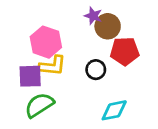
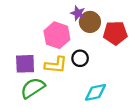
pink hexagon: (46, 42) -> (57, 35), moved
red pentagon: (125, 51) -> (115, 33), moved
yellow L-shape: (52, 66) -> (56, 65), moved

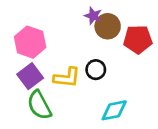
pink hexagon: (57, 35) -> (30, 42), moved
purple square: (25, 64) -> (30, 76), turned -35
green semicircle: (33, 88) -> (39, 105), turned -85

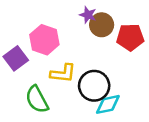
pink hexagon: (30, 42) -> (44, 40), moved
black circle: (96, 70) -> (94, 86), moved, size x1.6
purple square: (30, 76) -> (16, 58), moved

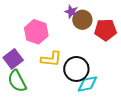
purple square: (16, 58) -> (13, 59), moved
green semicircle: (37, 99) -> (17, 81), moved

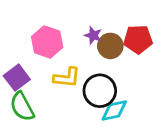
purple star: (71, 12) -> (93, 35), moved
brown circle: (82, 20) -> (110, 46), moved

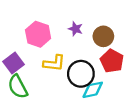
red pentagon: (138, 39) -> (112, 61), moved, turned 30
brown circle: (110, 46) -> (103, 36), moved

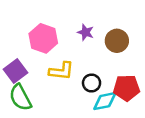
red pentagon: (112, 61) -> (127, 88), moved, turned -30
black circle: (81, 74) -> (92, 83), size x0.6

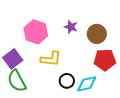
black circle: (92, 83) -> (67, 81), moved
red pentagon: (127, 88) -> (105, 60), moved

